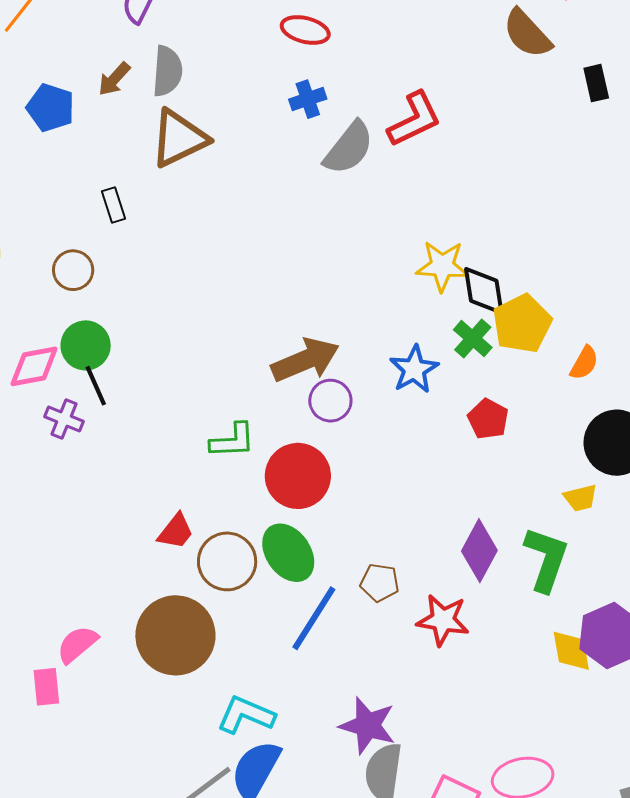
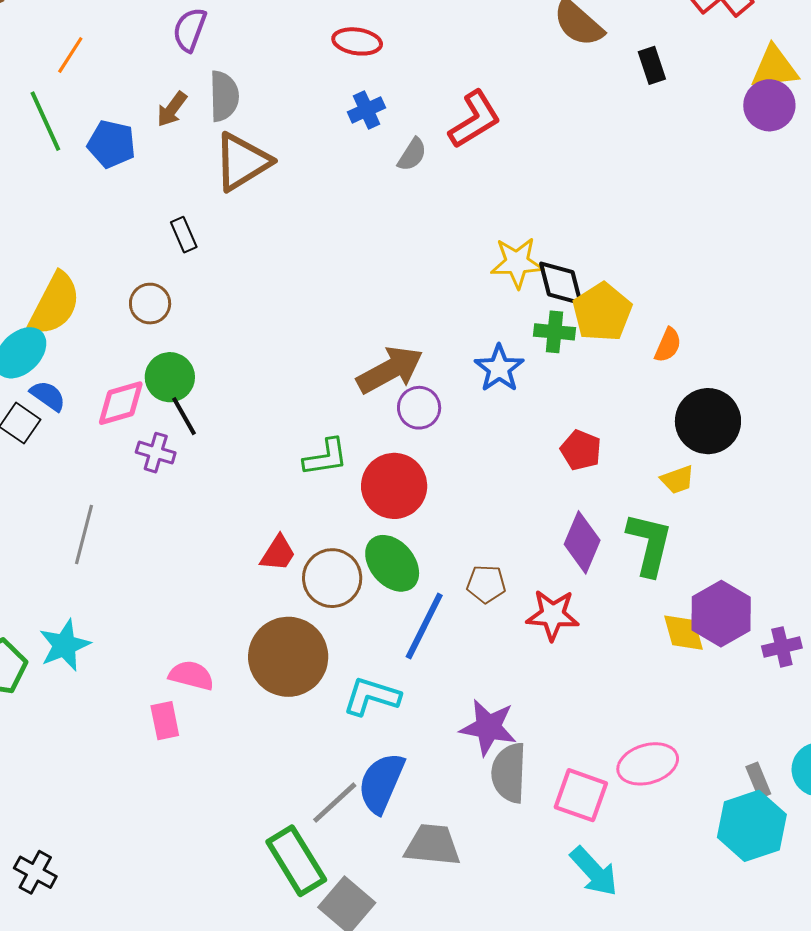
gray semicircle: (349, 148) -> (412, 154), size x0.6
green cross: (473, 339) -> (554, 332), turned -30
red pentagon: (488, 419) -> (581, 450), moved
pink semicircle: (77, 644) -> (191, 675), turned 60
cyan L-shape: (246, 715) -> (372, 696), moved

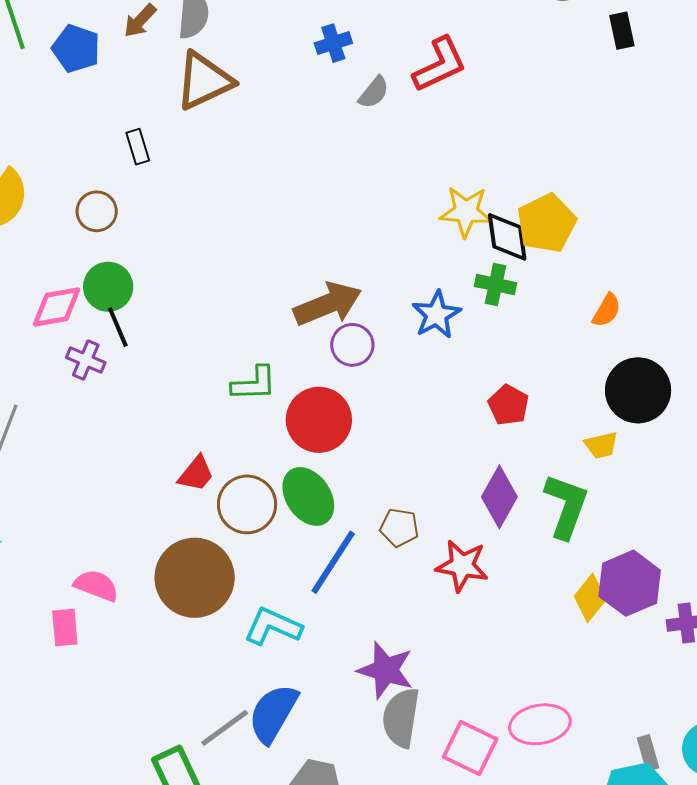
yellow pentagon: (602, 312) -> (547, 223), moved
yellow diamond: (683, 633) -> (590, 598), turned 48

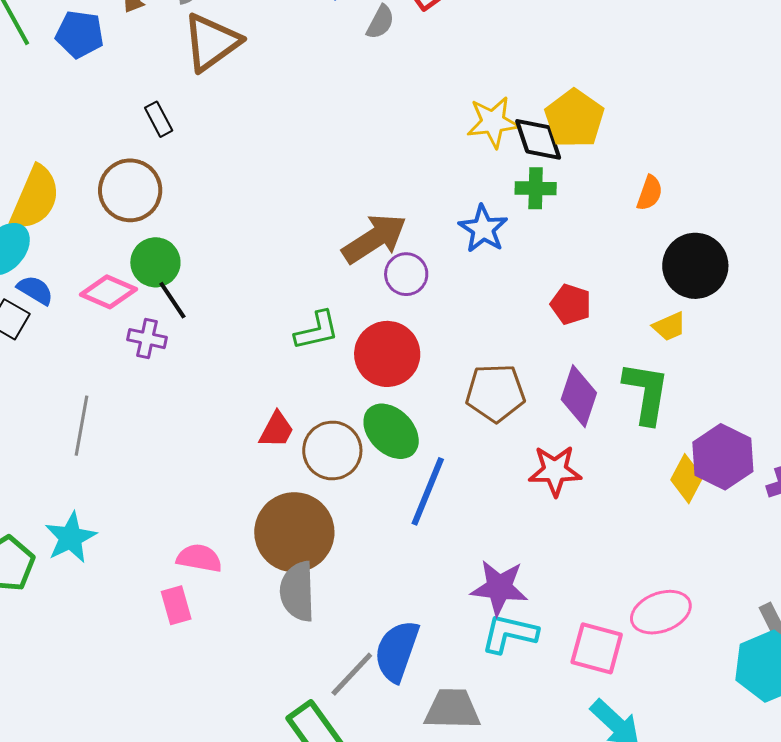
brown circle: (97, 211) -> (130, 190), size x1.5
pink diamond: (56, 307) -> (108, 292), turned 44
brown pentagon: (399, 528) -> (495, 393), moved, size x1.5
cyan L-shape: (273, 626) -> (509, 634), moved
gray semicircle: (401, 718) -> (297, 591), moved

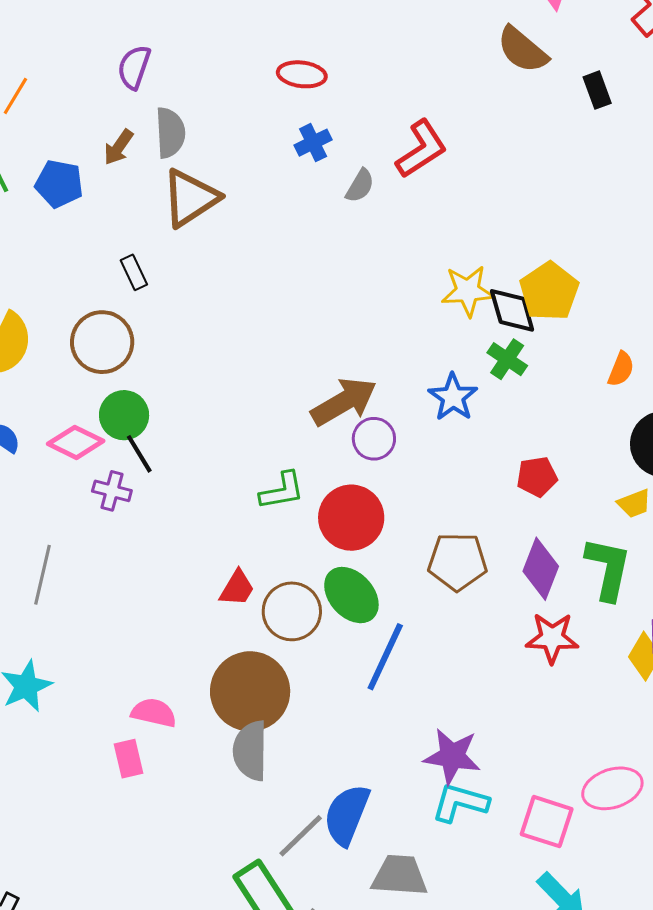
green cross: (536, 188) -> (507, 359), turned 30
red pentagon: (571, 304) -> (537, 477), turned -30
red star: (555, 471) -> (552, 638), moved

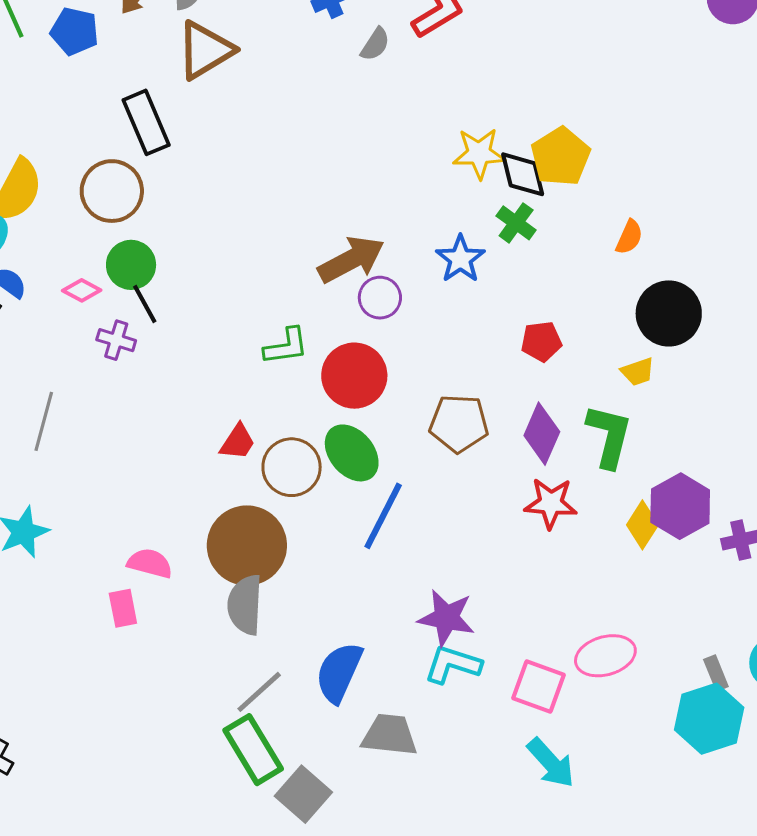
black rectangle: (134, 272) -> (146, 122), size x1.8
pink diamond: (76, 442) -> (82, 290), size x0.7
gray line: (301, 836) -> (259, 692), moved

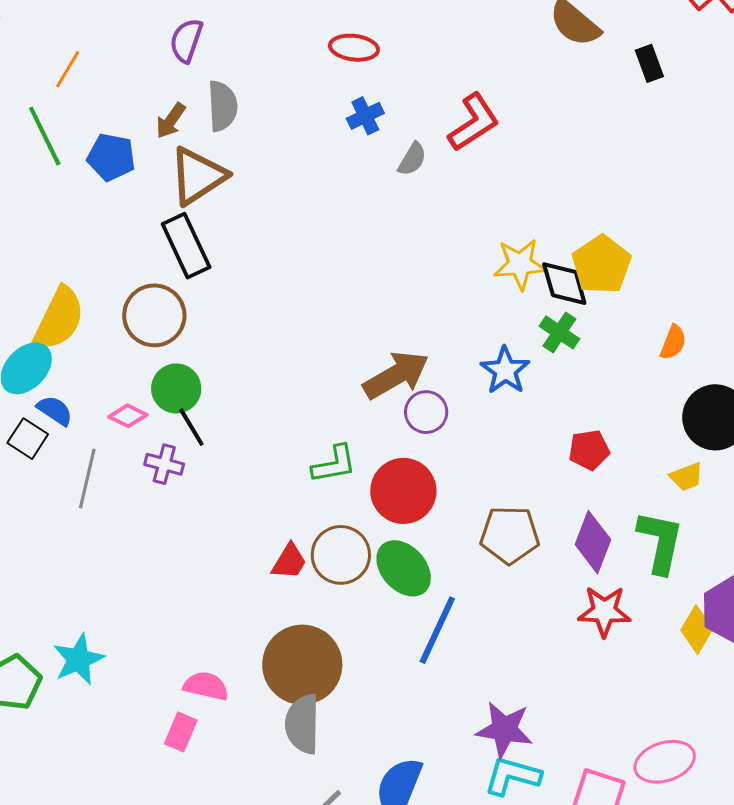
brown triangle: (205, 50) -> (198, 176), moved
gray line: (44, 421) -> (87, 478), moved
brown circle: (292, 467) -> (341, 555), moved
pink rectangle: (123, 608) -> (181, 732), turned 36

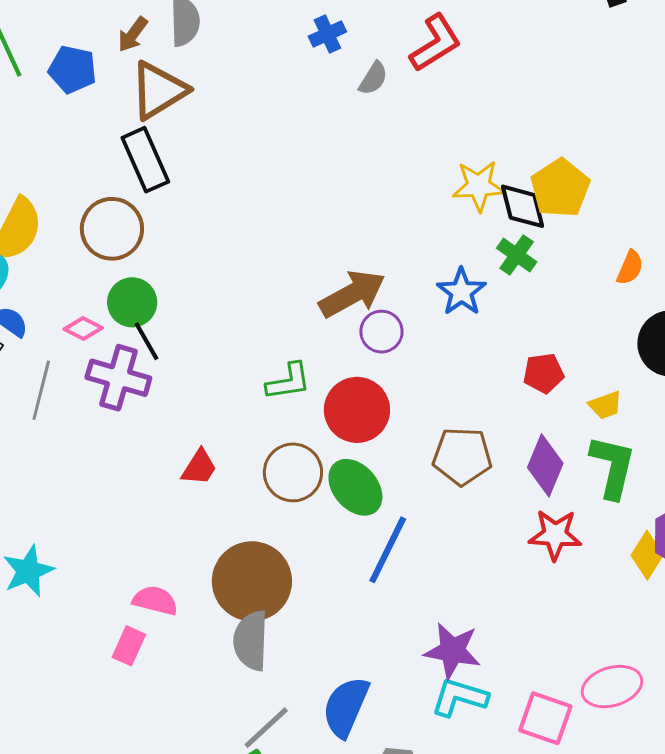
purple cross: (164, 464) -> (118, 378), size x1.6
yellow trapezoid: (686, 477) -> (605, 405), moved
red trapezoid: (289, 561) -> (199, 467), moved

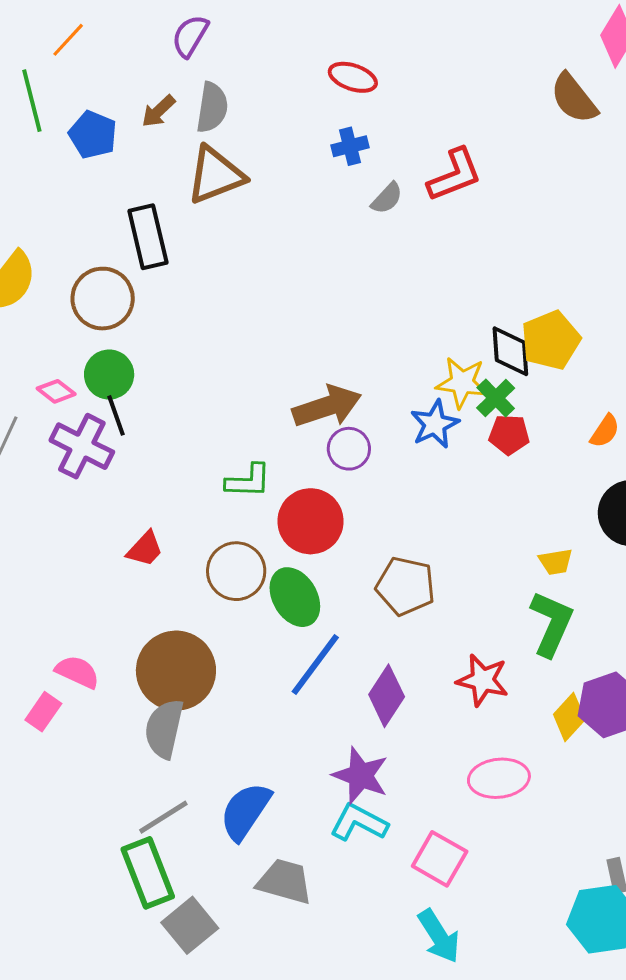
brown triangle: (159, 90) -> (215, 175), moved
yellow star: (479, 186) -> (462, 383), moved
red pentagon: (544, 373) -> (509, 435), moved
purple diamond: (545, 465) -> (387, 696), moved
pink ellipse: (612, 687) -> (499, 778), moved

